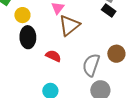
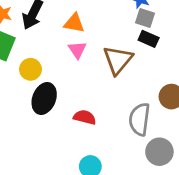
brown triangle: (69, 25) -> (118, 60), moved
black ellipse: (28, 37) -> (44, 98), turned 35

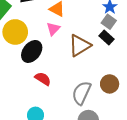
yellow circle: (30, 69) -> (15, 32), size x1.5
black ellipse: (44, 98) -> (32, 51), moved

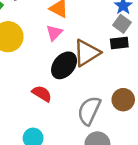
black rectangle: (107, 37) -> (119, 43), turned -48
black ellipse: (32, 51) -> (64, 65), moved

